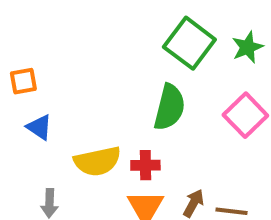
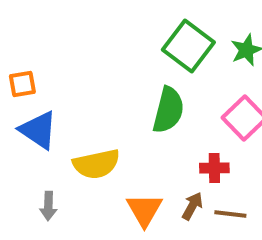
blue triangle: (39, 127) -> (38, 130), size x1.5
red cross: (145, 165) -> (214, 168), moved

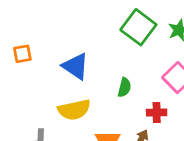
green semicircle: (168, 110) -> (124, 87), moved, size x0.6
blue triangle: (38, 130) -> (76, 66), moved

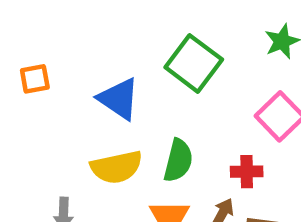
green square: (138, 27) -> (194, 63), moved
green semicircle: (124, 87) -> (178, 161), moved, size x1.4

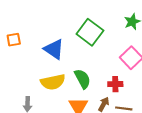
green semicircle: (178, 161) -> (82, 79), turned -42

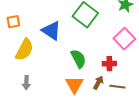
yellow semicircle: (53, 82) -> (24, 50), moved, turned -50

